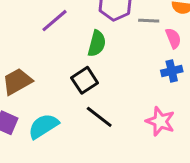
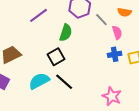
gray line: (149, 21) -> (101, 20), turned 40
pink star: (160, 121) -> (112, 96), moved
cyan semicircle: (43, 126) -> (39, 81), moved

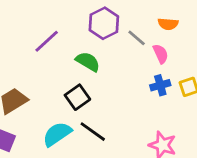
green semicircle: (66, 33) -> (88, 62), turned -72

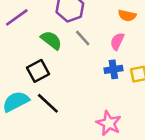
gray line: (137, 38) -> (83, 38), moved
pink semicircle: (161, 54) -> (117, 41), turned -138

